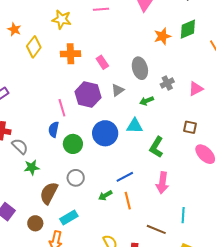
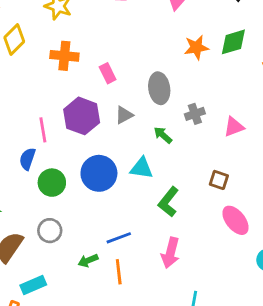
green arrow: (147, 101) -> (163, 135), turned 56

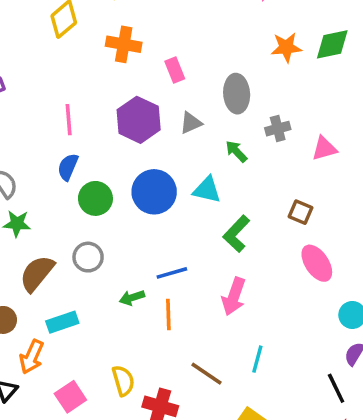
pink line: (43, 130) -> (69, 120), moved

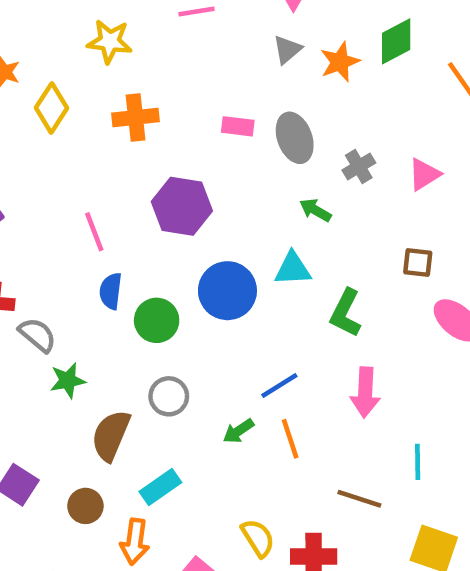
pink rectangle: (175, 70) -> (238, 126), moved, turned -45
gray triangle: (191, 123) -> (287, 50), moved

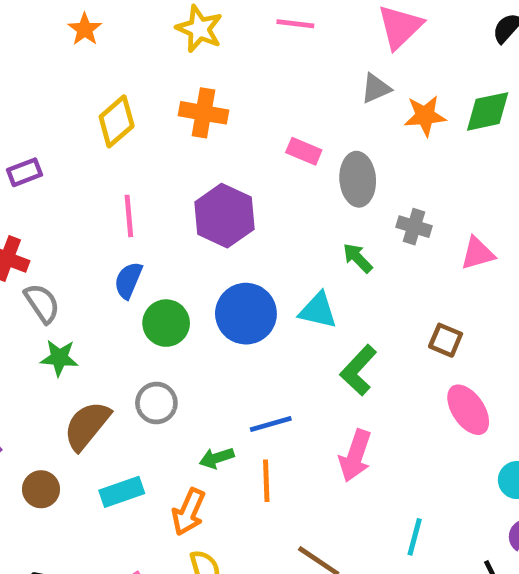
yellow diamond: (52, 108) -> (117, 121), moved
gray cross: (359, 166) -> (414, 227), turned 32
cyan line: (418, 462) -> (415, 537), moved
orange arrow: (135, 542) -> (189, 512), moved

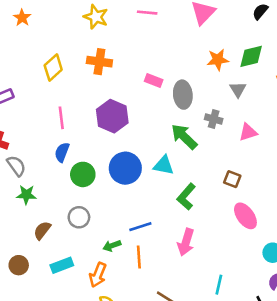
orange star: (85, 29) -> (22, 18), moved
gray triangle: (376, 88) -> (238, 89), moved, turned -36
green arrow: (358, 258) -> (184, 137), size x1.6
brown semicircle: (87, 426) -> (42, 230), size x0.7

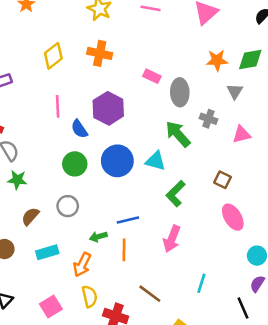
blue semicircle: (62, 152) -> (79, 129), moved, turned -60

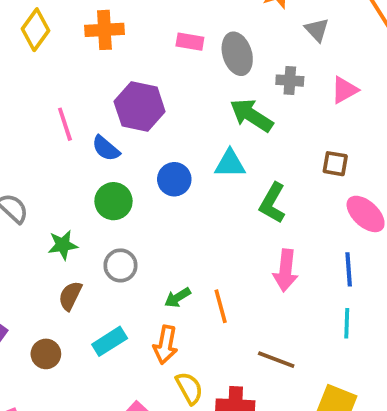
yellow diamond: (53, 56) -> (36, 30), moved
blue circle: (117, 161) -> (174, 179), size x0.7
green star: (17, 180) -> (63, 245), moved
blue line: (128, 220) -> (349, 269), moved, turned -65

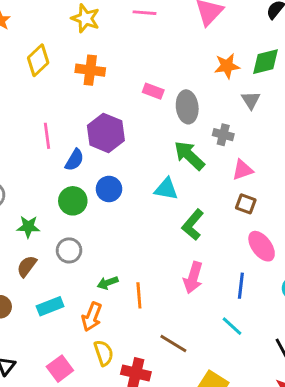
pink triangle: (344, 90) -> (242, 170), moved
blue semicircle: (106, 148) -> (75, 160), turned -110
blue circle: (174, 179) -> (109, 189), moved
cyan line: (347, 323) -> (232, 326), turned -60

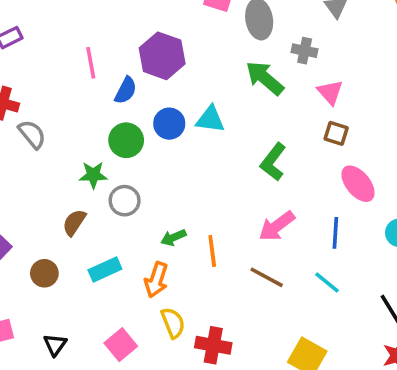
pink triangle: (242, 170) -> (330, 92), turned -50
cyan triangle: (166, 189) -> (210, 119), moved
green star: (28, 227) -> (93, 175), moved
pink arrow: (193, 278) -> (277, 226), turned 40
brown line: (173, 344) -> (267, 277), moved

